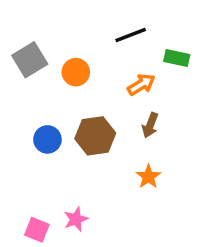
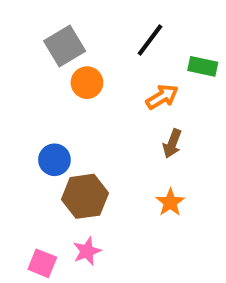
black line: (131, 35) -> (150, 40), turned -32
gray square: (30, 60) -> (65, 46), moved
brown hexagon: (95, 136) -> (85, 196), moved

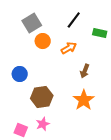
orange arrow: (162, 97) -> (69, 48), moved
blue circle: (54, 160) -> (20, 74), moved
orange star: (170, 202) -> (84, 100), size x1.5

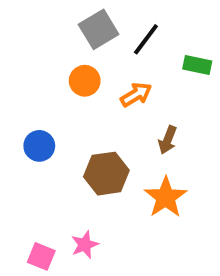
gray square: (32, 23) -> (99, 29), moved
brown hexagon: (42, 97) -> (106, 174), moved

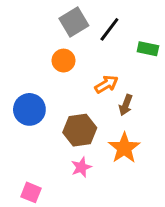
orange arrow: (136, 95) -> (106, 84), moved
blue circle: (39, 146) -> (29, 109), size x1.4
pink star: (85, 245) -> (81, 167), moved

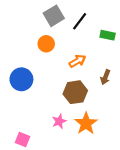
brown arrow: (126, 105) -> (105, 77), moved
brown hexagon: (80, 130) -> (75, 92), moved
orange star: (124, 148) -> (86, 123), moved

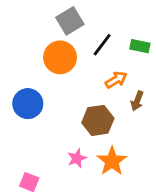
black line: (80, 21) -> (102, 45), moved
orange circle: (46, 44) -> (60, 57), size x1.5
orange arrow: (77, 61) -> (116, 80), moved

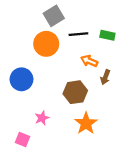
black line: (102, 45) -> (78, 34), turned 48
orange arrow: (116, 80) -> (89, 61), turned -126
pink star: (77, 158) -> (42, 118), moved

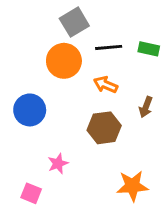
orange arrow: (89, 61) -> (106, 85), moved
orange star: (86, 123) -> (132, 186), moved, turned 30

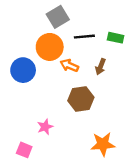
orange arrow: (106, 85) -> (69, 65), moved
brown arrow: (146, 107) -> (101, 67), moved
blue circle: (30, 110) -> (23, 70), moved

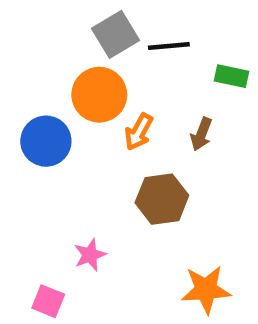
black line: (84, 37) -> (169, 46), moved
orange arrow: (69, 65) -> (139, 132), turned -84

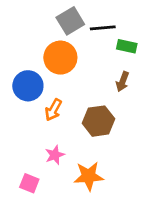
green rectangle: (231, 76) -> (127, 46), moved
orange arrow: (139, 132) -> (53, 110), moved
orange star: (206, 290) -> (89, 176), moved

